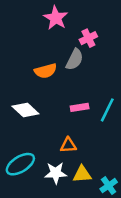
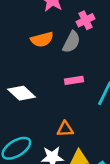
orange semicircle: (46, 71) -> (42, 39), moved
pink rectangle: (80, 107) -> (74, 80), moved

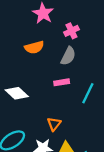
gray semicircle: (71, 42) -> (68, 56), moved
orange triangle: (65, 129) -> (54, 124), turned -48

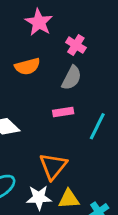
pink cross: (71, 31) -> (76, 45), turned -32
orange triangle: (54, 124) -> (53, 166), size x1.5

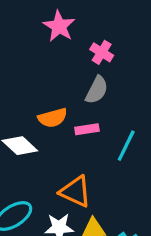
orange semicircle: (27, 66) -> (53, 118), moved
orange triangle: (53, 166) -> (75, 191), turned -44

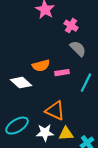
gray semicircle: (97, 90) -> (78, 49), moved, turned -72

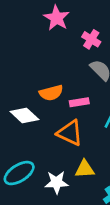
orange triangle: (55, 111) -> (70, 133), moved
yellow triangle: (66, 134) -> (85, 169), moved

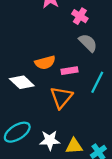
orange triangle: (70, 133) -> (61, 97), turned 45
yellow triangle: (85, 169) -> (74, 146), moved

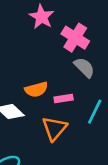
pink cross: (80, 16) -> (75, 38), size x1.5

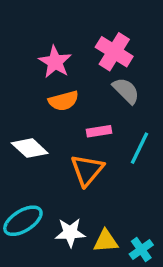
pink star: (41, 17) -> (55, 62), moved
orange semicircle: (36, 89) -> (63, 101), moved

